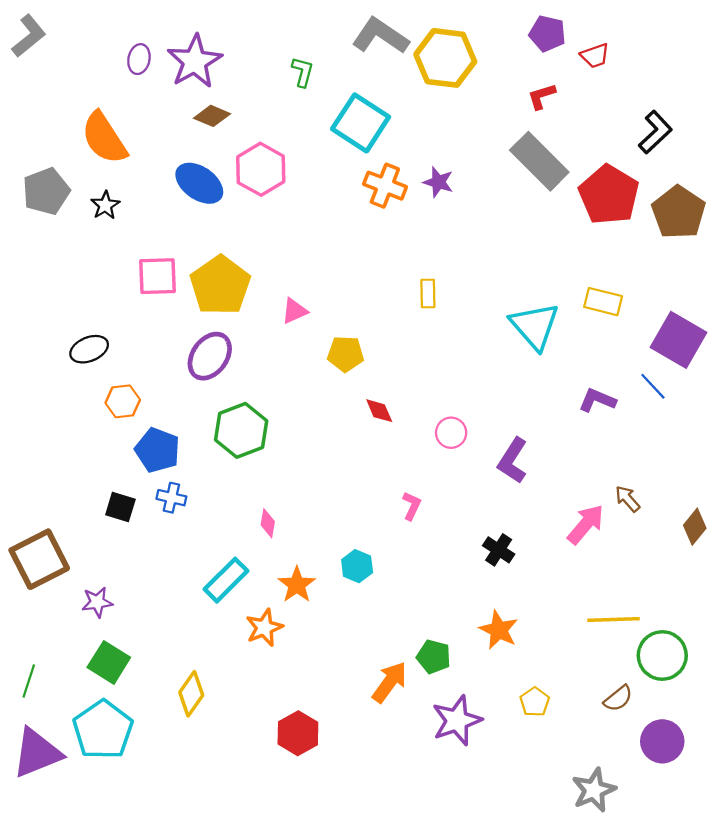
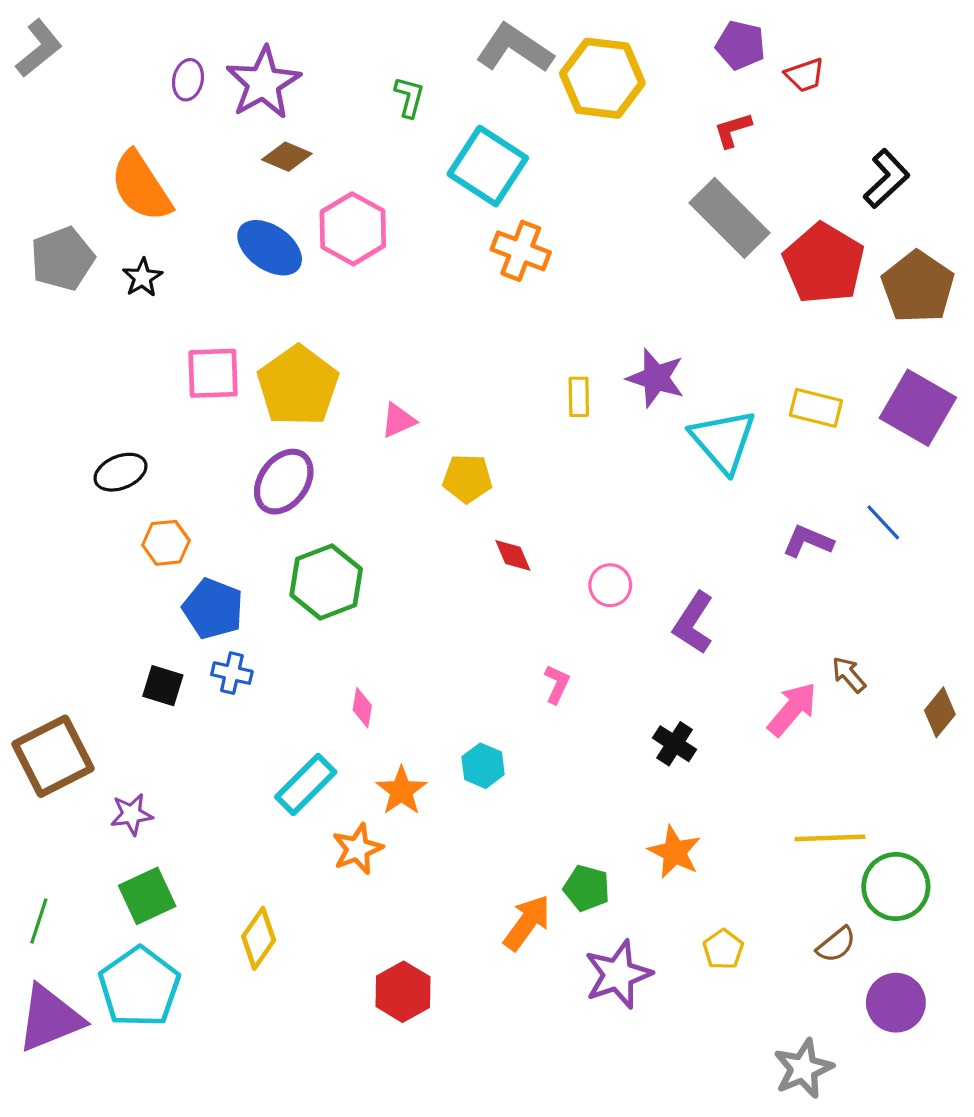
purple star: (438, 182) -> (656, 378), moved, size x1.4
purple square: (679, 340) -> (918, 408), moved
green square: (109, 662) -> (147, 896), turned 33

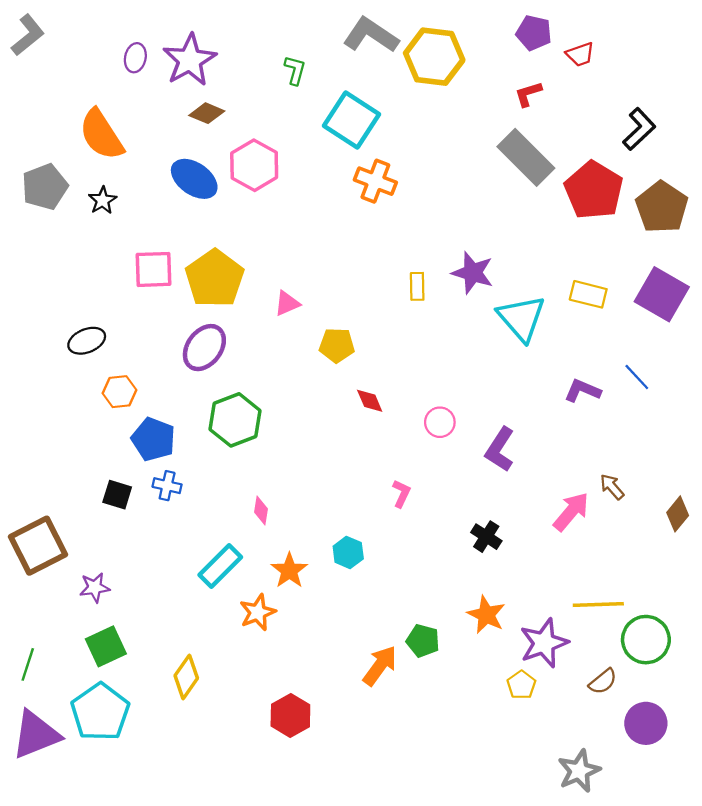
purple star: (618, 974) -> (544, 643), moved

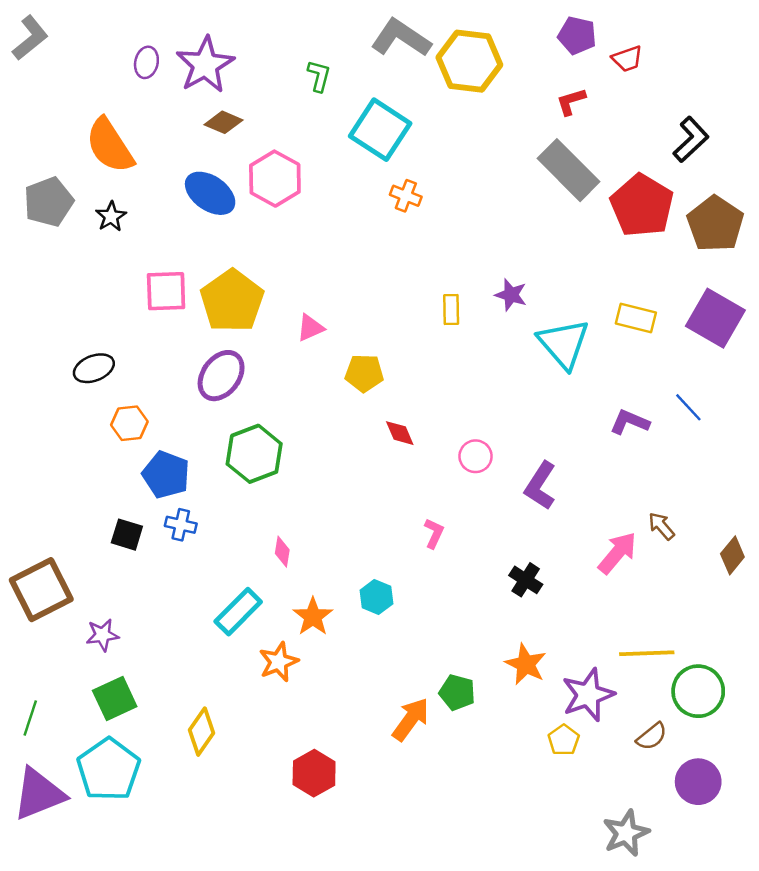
orange cross: (375, 181) -> (406, 196), size x0.7
purple star: (473, 273) -> (511, 295), size x0.7

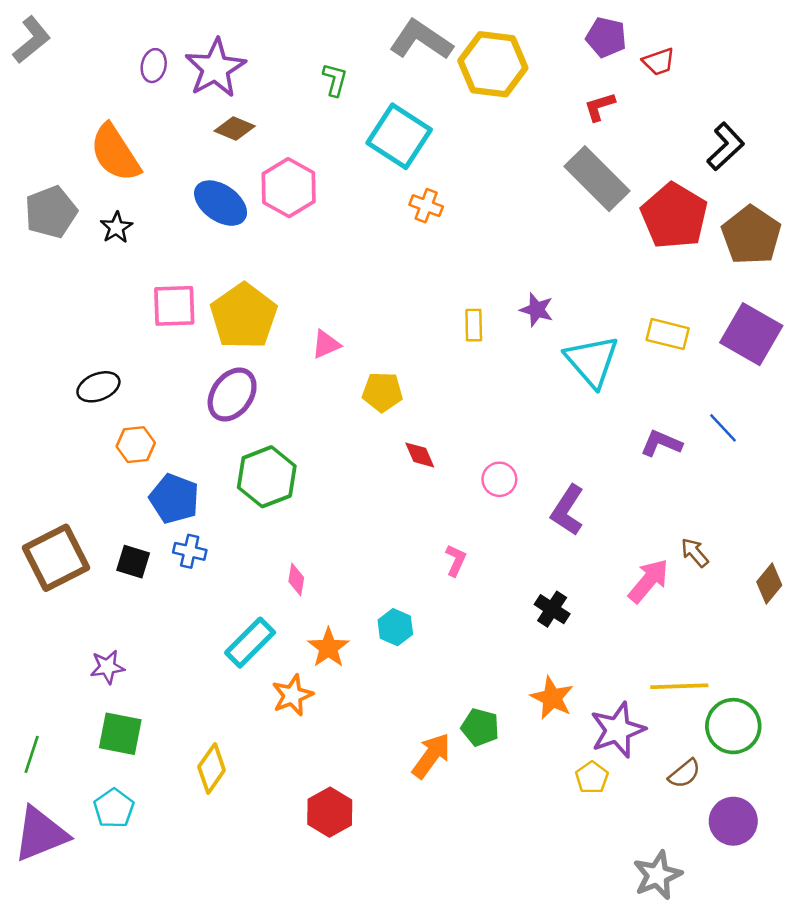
brown square: (41, 590) -> (56, 558), moved
green square: (115, 698) -> (120, 734), turned 36
cyan pentagon: (109, 769) -> (114, 808), size x0.6

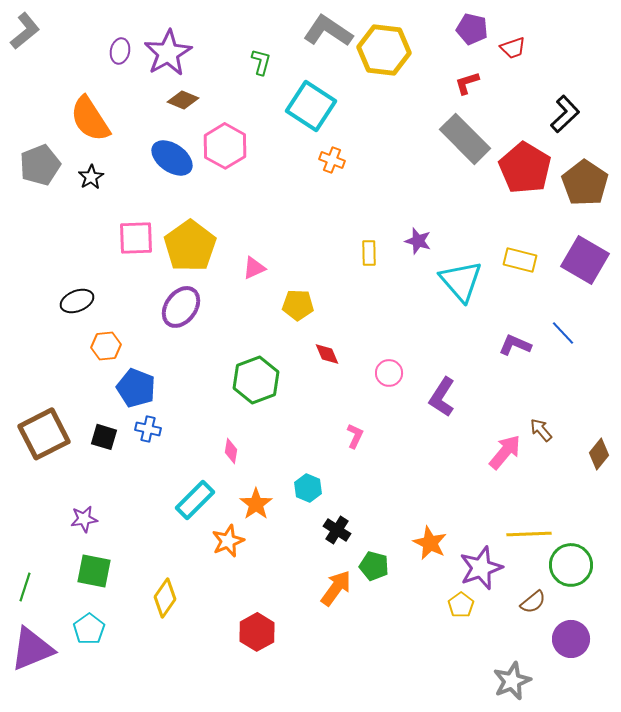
green hexagon: (267, 477) -> (256, 380), moved
black cross: (552, 609) -> (337, 530), moved

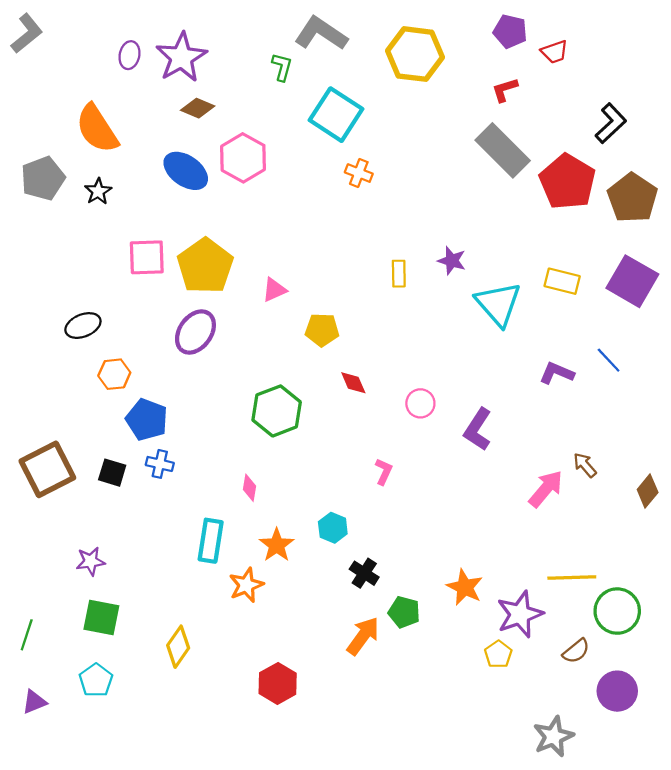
gray L-shape: (328, 31) -> (321, 34), moved
cyan rectangle: (195, 500) -> (211, 541), turned -36
purple triangle: (32, 649) -> (34, 702), size x0.5

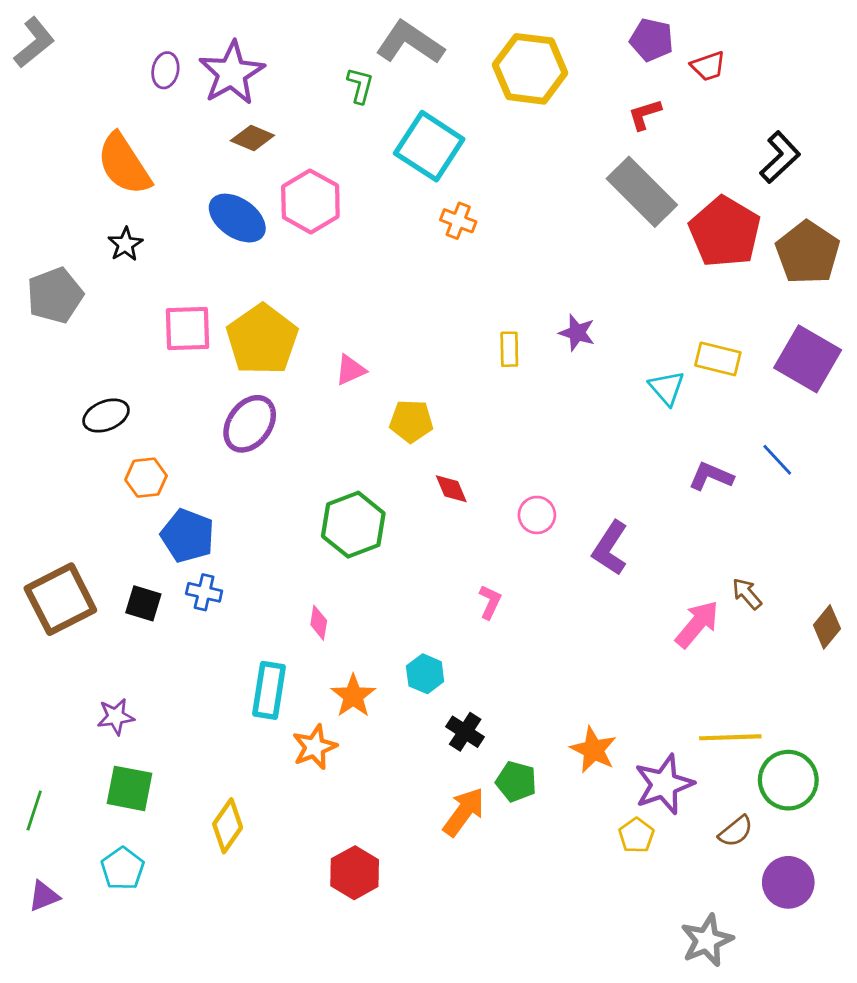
gray pentagon: (43, 178) -> (55, 295), moved
cyan triangle: (498, 304) -> (667, 388), moved, size x0.6

